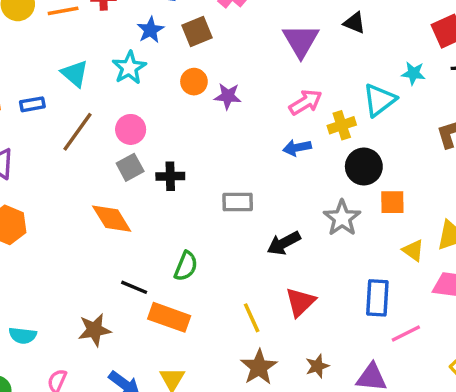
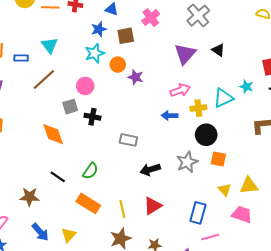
cyan star: (129, 68) -> (95, 53), moved
pink circle: (131, 129) -> (85, 86), moved
orange rectangle: (169, 317) -> (88, 203), moved

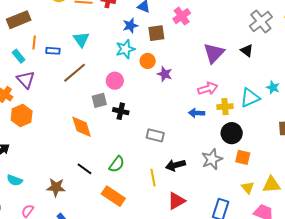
gray cross: (198, 16) -> (261, 21), moved
yellow line: (122, 209) -> (153, 178), moved

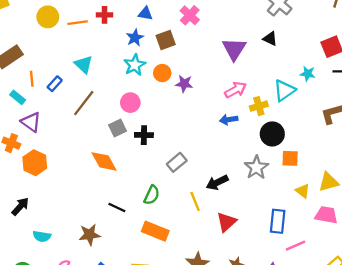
blue rectangle: (53, 51) -> (55, 84), turned -40
gray rectangle: (155, 135) -> (177, 162), moved, turned -42

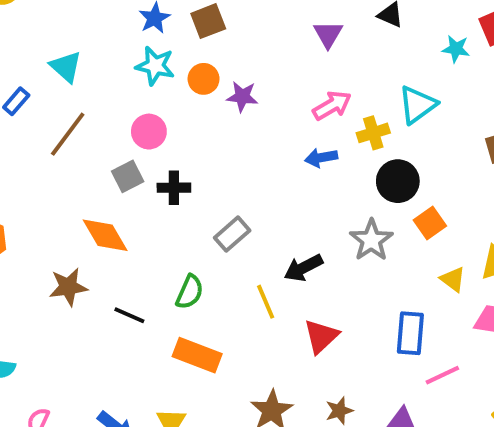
purple triangle: (234, 49) -> (328, 34), size x0.7
cyan star: (135, 65) -> (155, 66), turned -30
cyan star: (308, 74) -> (456, 49), moved
orange square: (290, 158) -> (430, 223), turned -36
brown star: (89, 235) -> (68, 287), moved

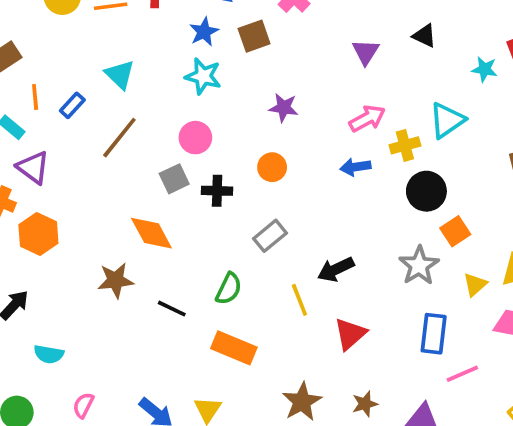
orange circle: (204, 79) -> (272, 167), moved
gray star: (371, 240) -> (419, 265), moved
yellow triangle: (453, 279) -> (475, 284), turned 40

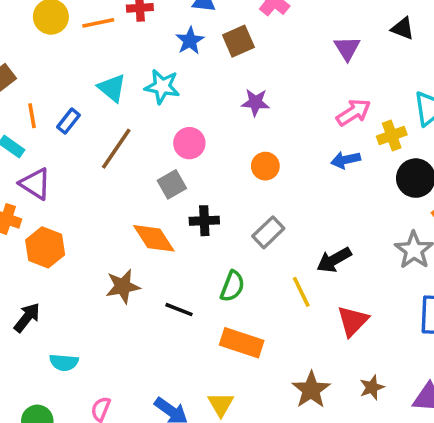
cyan star: (203, 76) -> (162, 87), moved
purple star: (284, 108) -> (255, 102), moved
black cross: (217, 191) -> (204, 221), moved

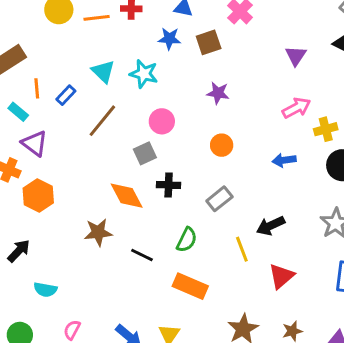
blue star: (190, 41) -> (169, 39), turned 30
blue arrow: (346, 160) -> (284, 160), moved

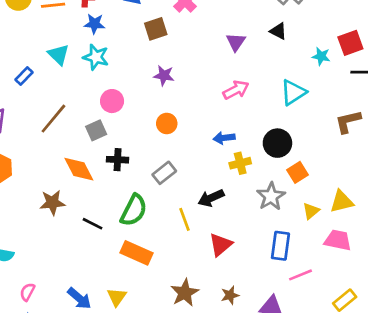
blue star: (169, 39) -> (94, 24), moved
brown line: (102, 121) -> (53, 119), moved
yellow cross: (326, 129) -> (240, 163), moved
green semicircle: (187, 240) -> (134, 210), size x1.4

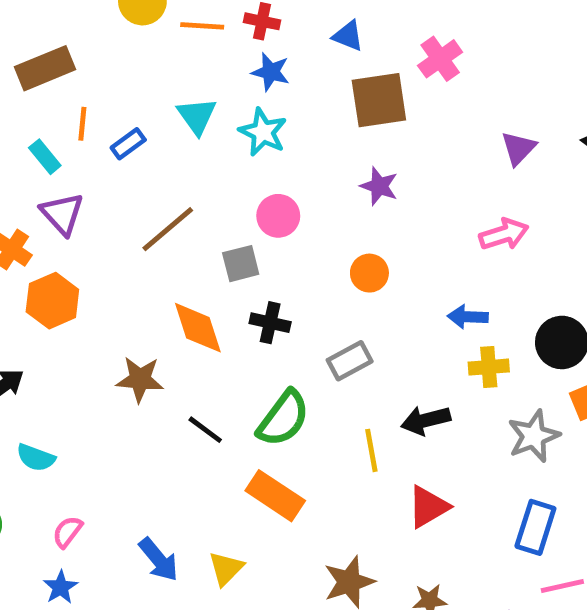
brown square: (156, 29) -> (379, 100), size x1.4

